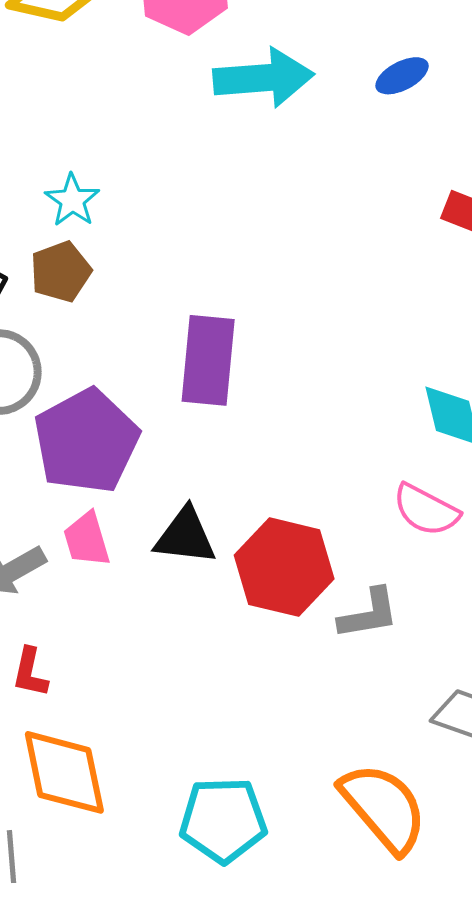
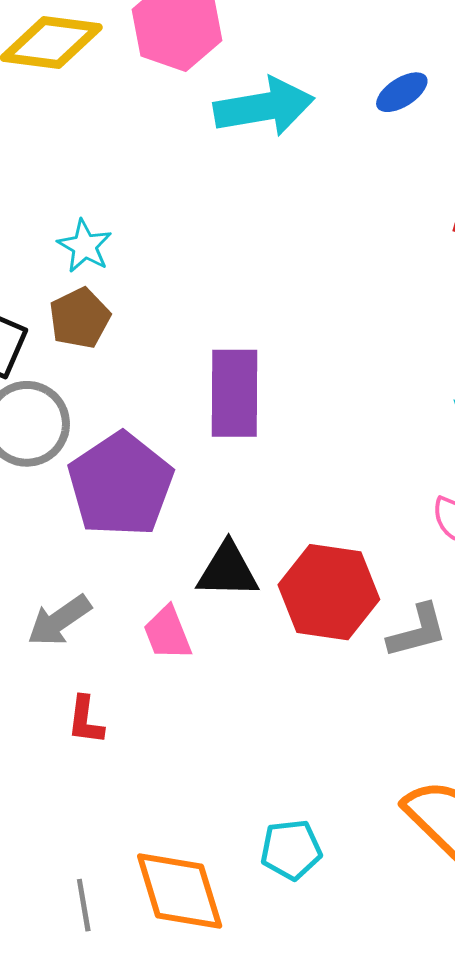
pink trapezoid: (87, 539) -> (167, 633), moved
orange diamond: (64, 772) -> (180, 891), moved
cyan pentagon: (223, 820) -> (291, 850), size x0.7

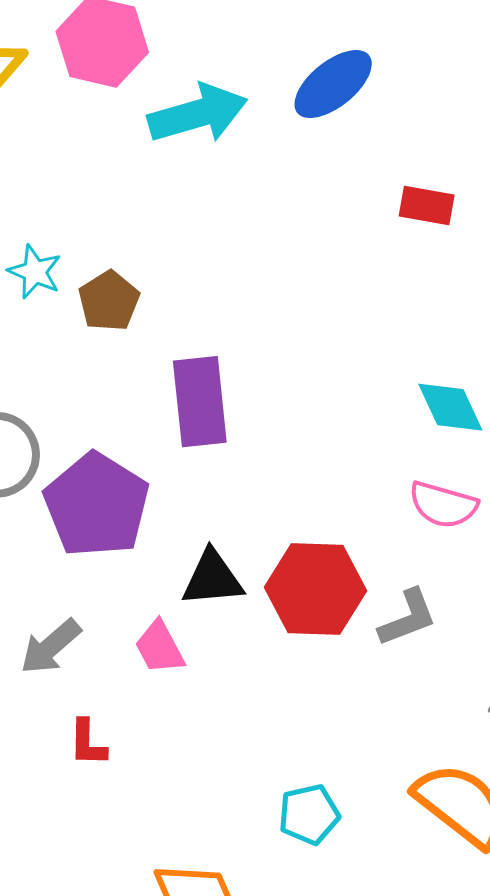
blue ellipse: (402, 92) -> (333, 84), size x1.6
brown pentagon: (80, 318) -> (109, 301), moved
cyan pentagon: (291, 850) -> (309, 814), moved

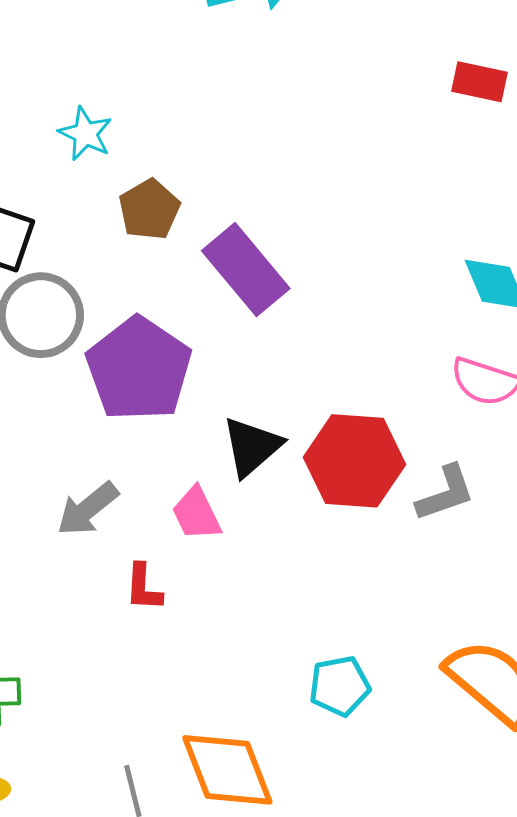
brown pentagon: (109, 301) -> (149, 210), moved
purple rectangle: (200, 402) -> (246, 270), turned -36
black triangle: (212, 578) -> (252, 447), turned -38
red L-shape: (88, 743) -> (143, 587), moved

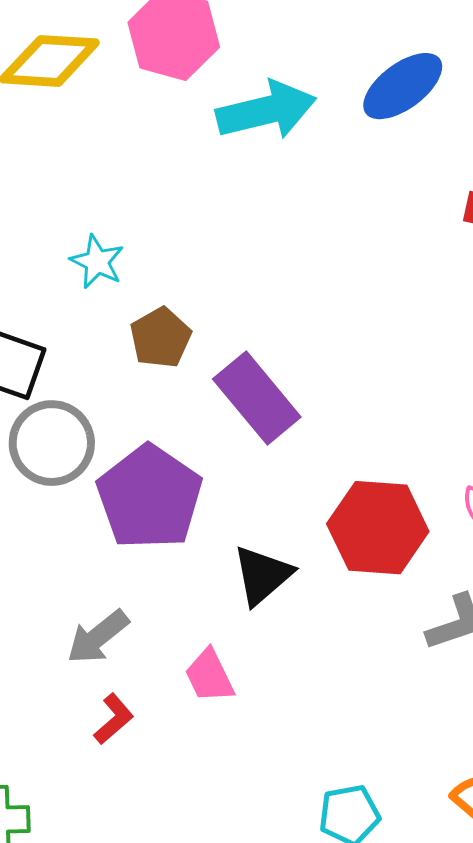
red hexagon: (354, 461) -> (378, 528), moved
pink trapezoid: (196, 514) -> (209, 676), moved
red L-shape: (143, 587) -> (114, 719), moved, turned -134

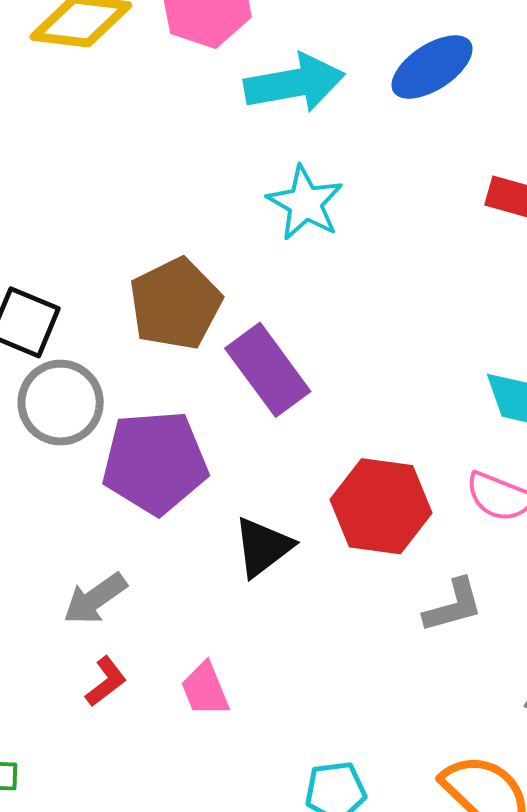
cyan star: (97, 262) -> (305, 203), moved, size x1.4
brown pentagon: (161, 338) -> (175, 304), size x1.5
purple pentagon: (150, 497) -> (155, 462), turned 30
pink trapezoid: (209, 676) -> (205, 689), moved

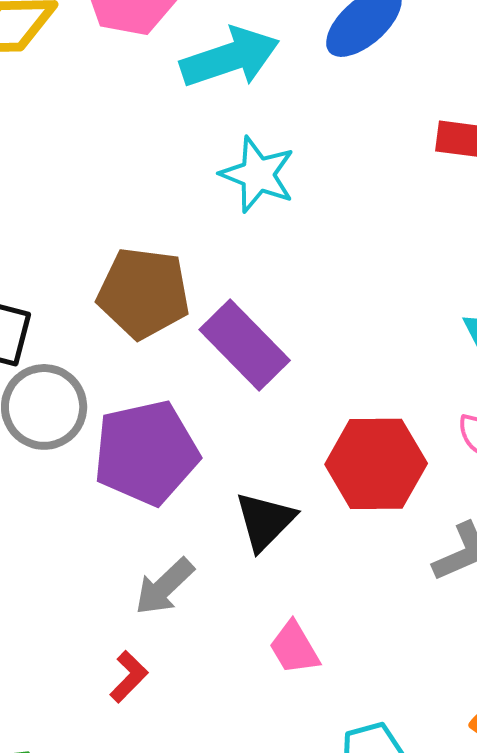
brown pentagon: (175, 304) -> (144, 293), turned -30
gray arrow: (95, 599) -> (164, 587), moved
pink trapezoid: (205, 689) -> (294, 648), moved

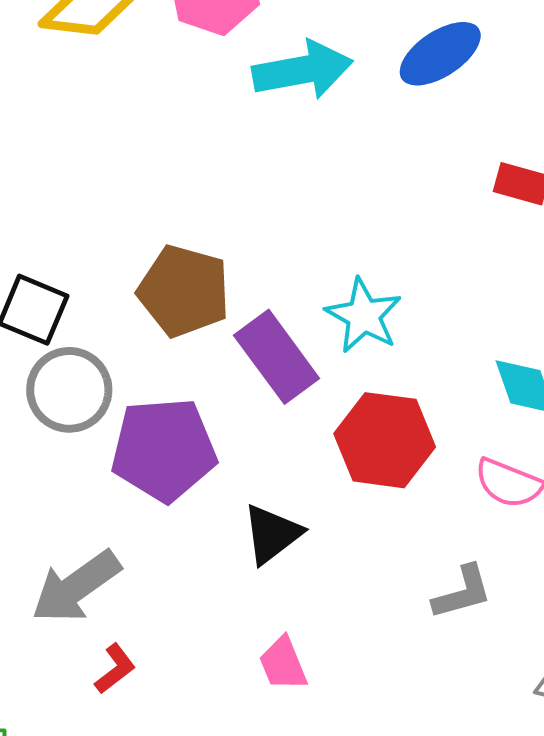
cyan star: (258, 175) -> (364, 316), moved
red hexagon: (376, 464) -> (385, 440), moved
gray arrow: (164, 587) -> (76, 587), moved, size x1.4

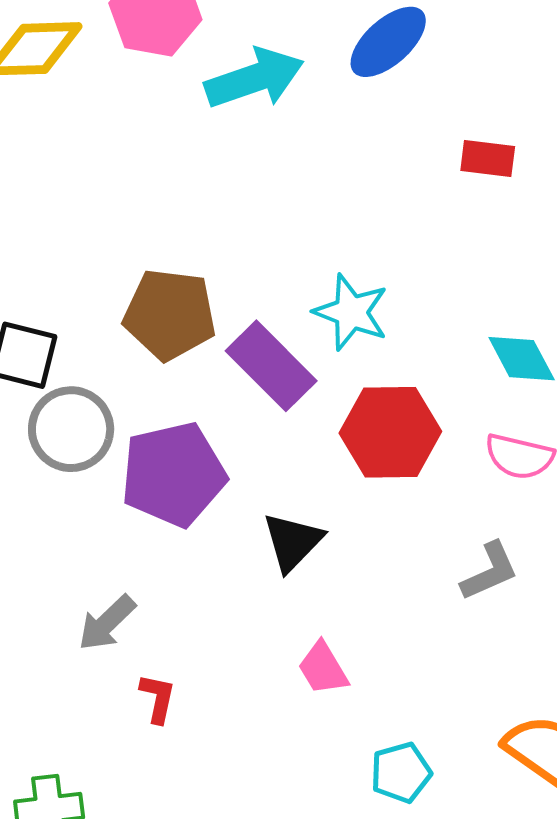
gray arrow: (76, 587) -> (107, 623), size x0.7
red L-shape: (115, 669) -> (158, 698), turned -32

